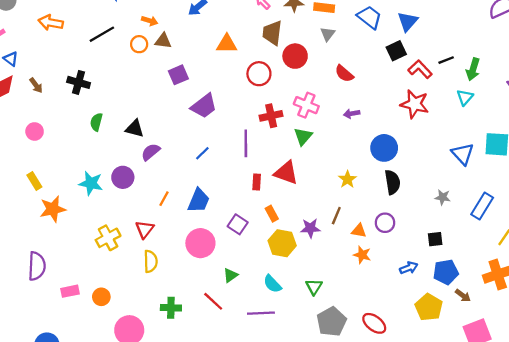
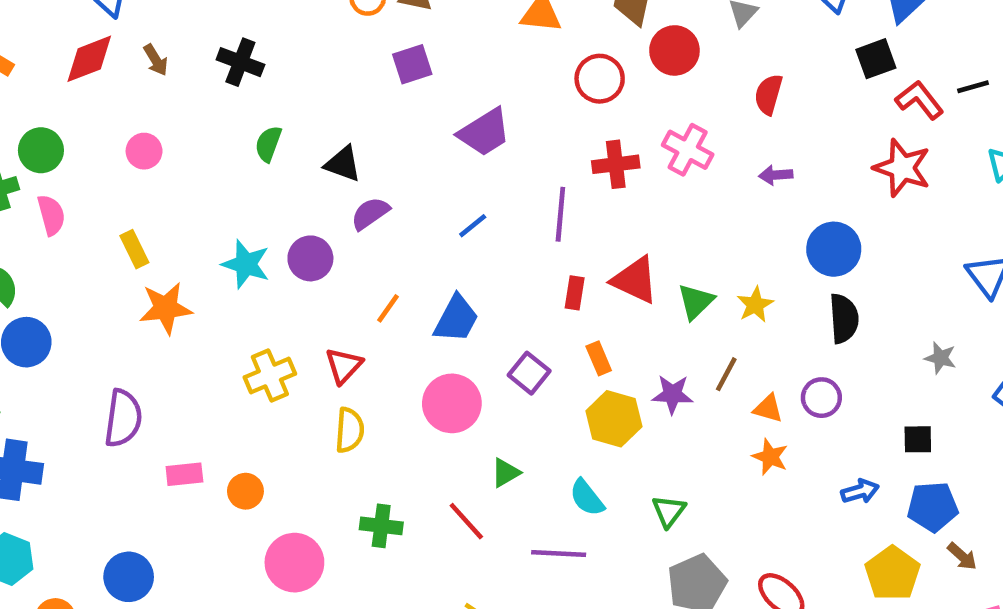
red semicircle: (344, 74) -> (768, 94), turned 60
purple square: (178, 75) -> (412, 64), moved
green triangle: (303, 136) -> (696, 302), moved

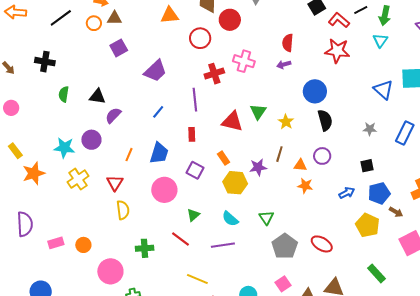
red semicircle: (768, 94) -> (288, 43), moved
red rectangle: (575, 293) -> (192, 134), moved
green triangle: (696, 302) -> (258, 112), moved
yellow cross: (270, 376) -> (78, 179), moved

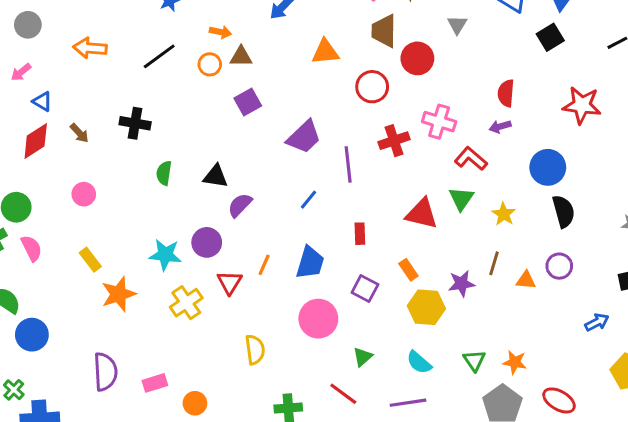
red L-shape: (339, 20) -> (471, 159), moved
purple line: (195, 100) -> (348, 164), moved
red triangle: (115, 183) -> (230, 282), moved
orange star: (305, 186) -> (515, 362), moved
pink rectangle: (56, 243) -> (155, 383), moved

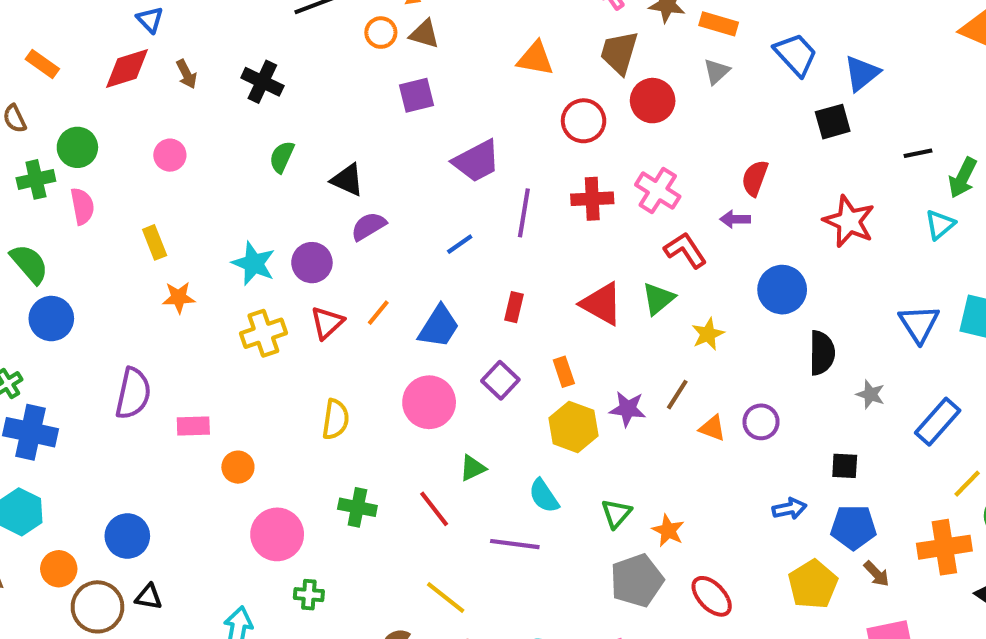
black semicircle: (564, 211) -> (822, 353), moved
orange star: (119, 294) -> (179, 297), size x0.7

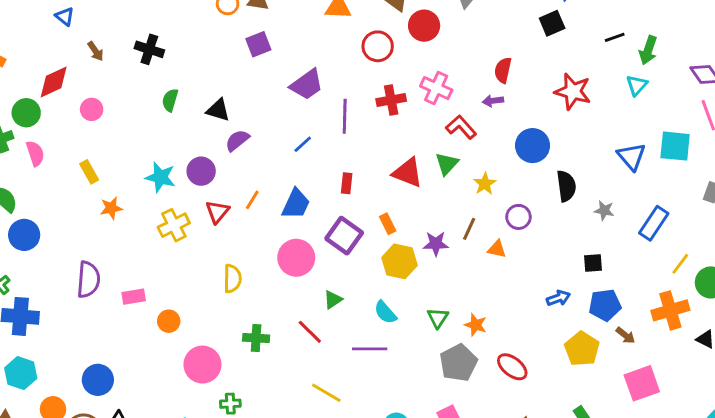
red diamond: (127, 69) -> (54, 82), moved
purple square: (500, 380) -> (344, 236), size x1.4
purple circle: (761, 422) -> (518, 217), moved

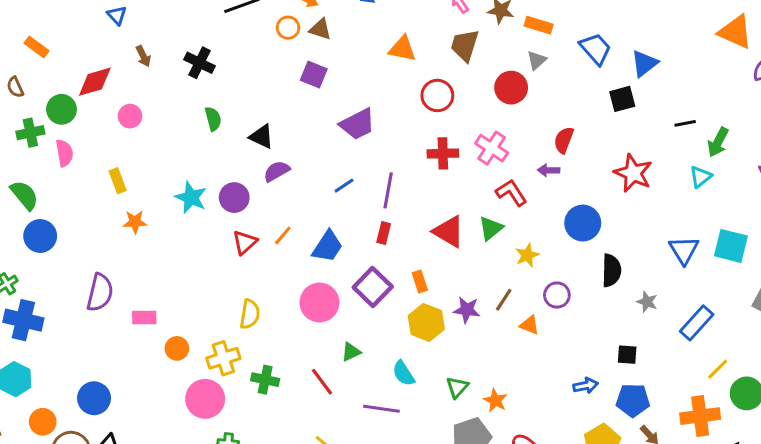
red circle: (424, 26) -> (511, 88), moved
purple square: (258, 44) -> (314, 75), turned 35
green semicircle: (170, 100) -> (213, 119), turned 140
purple line: (345, 116) -> (388, 190), moved
yellow cross: (174, 225) -> (223, 358), moved

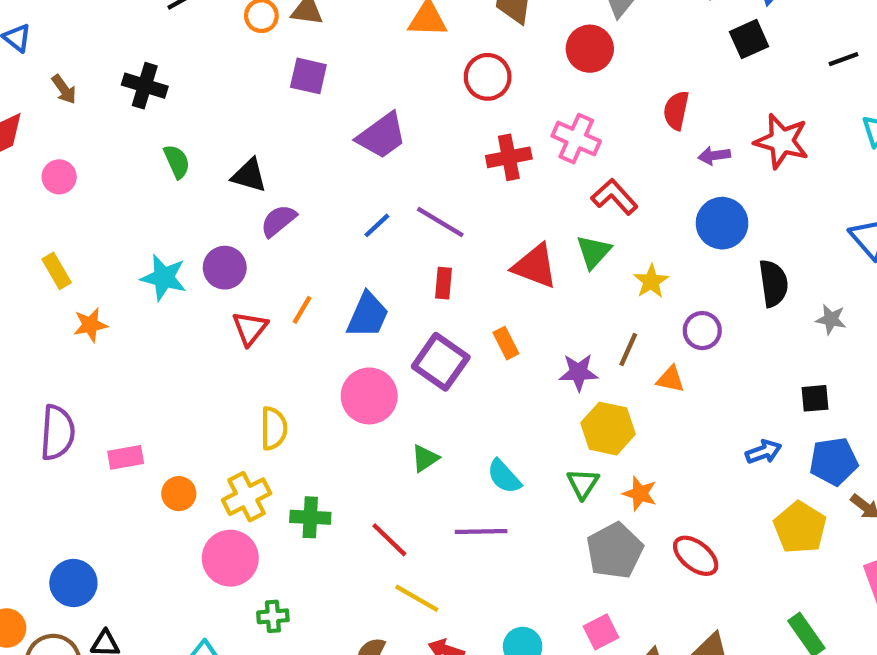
purple arrow: (549, 170) -> (714, 156), moved
purple line: (388, 190) -> (440, 222), turned -60
yellow hexagon: (426, 323) -> (608, 429), moved
red line: (322, 382) -> (389, 540), moved

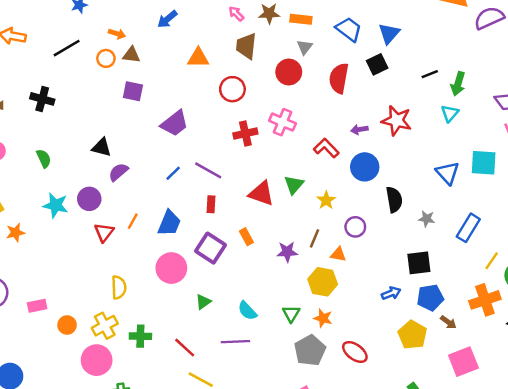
red semicircle: (676, 110) -> (339, 78), moved, size x1.4
green semicircle: (177, 162) -> (44, 158), moved
red L-shape: (614, 197) -> (326, 148), moved
black square: (815, 398) -> (419, 263), size x1.5
yellow hexagon: (608, 429) -> (323, 282), moved

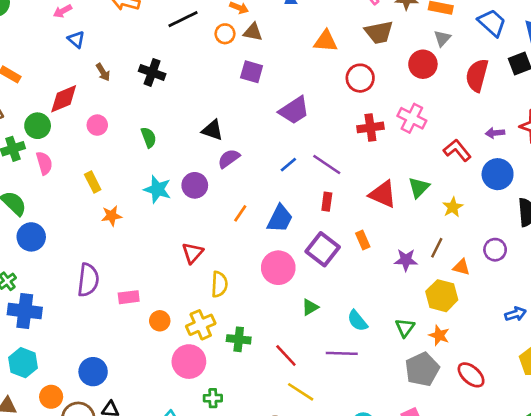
brown trapezoid: (246, 46) -> (379, 32), turned -112
purple circle: (355, 227) -> (495, 250), moved
red triangle: (104, 232) -> (193, 253), moved

